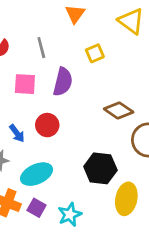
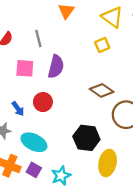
yellow square: (95, 53) -> (102, 45), moved
cyan ellipse: (37, 174) -> (34, 142), turned 50

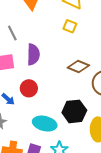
yellow square: (102, 45) -> (70, 26), turned -32
cyan ellipse: (34, 142) -> (45, 124), moved

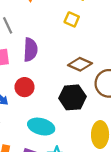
black hexagon: (74, 111) -> (72, 97), moved

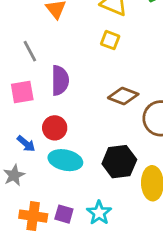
black hexagon: (72, 97) -> (119, 162), moved
cyan ellipse: (41, 127) -> (65, 160), moved

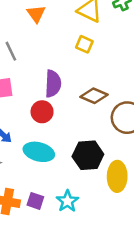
purple semicircle: (60, 80) -> (53, 84), moved
red circle: (55, 128) -> (42, 112), moved

